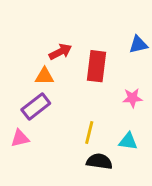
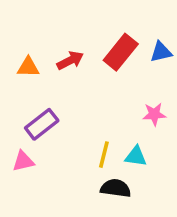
red rectangle: (96, 66) -> (121, 52), moved, turned 32
orange triangle: (44, 76) -> (28, 67), moved
cyan triangle: (128, 141) -> (136, 156), moved

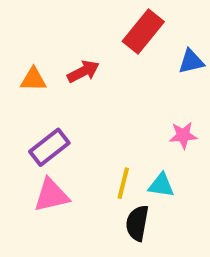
red rectangle: (121, 52) -> (143, 32), moved
pink triangle: (23, 161) -> (51, 195), moved, size x1.4
black semicircle: (116, 188) -> (137, 223), turned -88

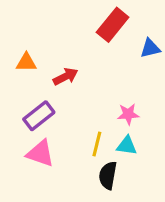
red arrow: (83, 71) -> (65, 77), moved
pink star: (183, 135) -> (128, 114), moved
pink triangle: (51, 195) -> (40, 153), turned 32

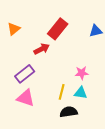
red rectangle: (113, 25) -> (58, 29), moved
orange triangle: (26, 62) -> (14, 29), moved, turned -40
black semicircle: (108, 175) -> (69, 112), turned 72

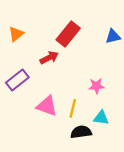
purple rectangle: (25, 74) -> (17, 80), moved
cyan triangle: (81, 93) -> (101, 118), moved
pink triangle: (26, 98) -> (47, 106), moved

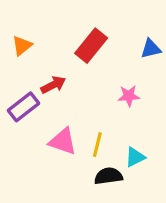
red arrow: (49, 58) -> (53, 85), moved
pink star: (96, 86) -> (129, 96), moved
cyan triangle: (101, 118) -> (135, 157), turned -35

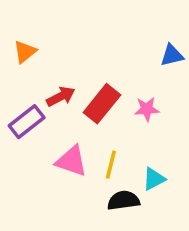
red rectangle: (91, 46) -> (102, 104), moved

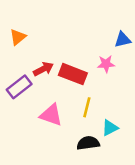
red rectangle: (102, 104) -> (73, 74), turned 72
pink star: (147, 109) -> (106, 64), moved
yellow line: (111, 165) -> (87, 107), moved

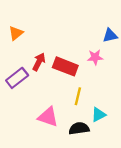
red arrow: (43, 69) -> (39, 62), turned -36
pink triangle: (51, 115) -> (48, 117), moved

